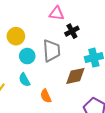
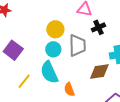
yellow circle: (16, 36) -> (55, 29), moved
cyan semicircle: (24, 80) -> (49, 72), size x1.6

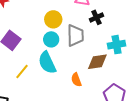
orange semicircle: (69, 89) -> (76, 80), moved

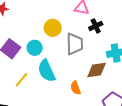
cyan circle: (51, 39) -> (35, 48), moved

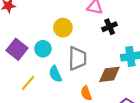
gray trapezoid: (75, 44) -> (77, 58), moved
cyan semicircle: (47, 71) -> (55, 74), size x0.7

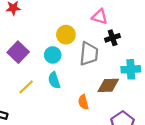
cyan circle: (43, 49) -> (53, 55), moved
gray trapezoid: (77, 58) -> (89, 54), moved

